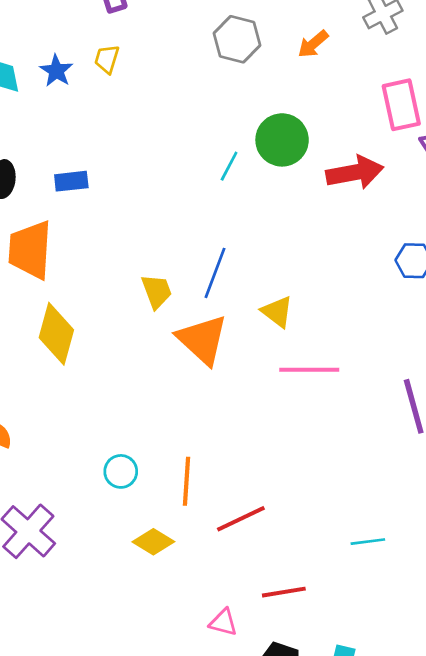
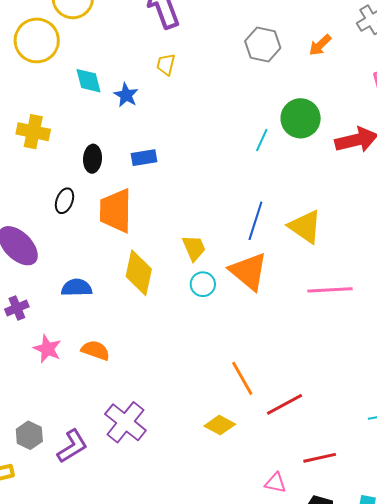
blue star: (56, 71) -> (126, 95), moved
yellow trapezoid: (157, 291) -> (194, 248), moved
yellow triangle: (277, 312) -> (305, 227), moved, size x1.4
cyan circle: (121, 471) -> (203, 284), moved
orange line: (187, 481) -> (242, 378), turned -30

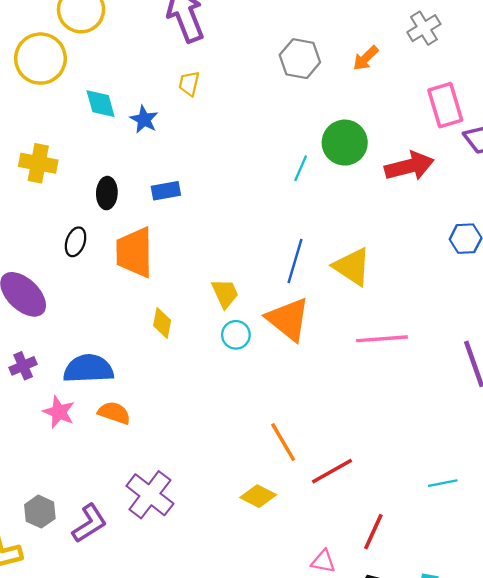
yellow diamond: (139, 273) -> (162, 323), size x0.6
blue semicircle: (77, 288) -> (88, 369), moved, size x1.4
red line: (320, 458) -> (373, 532), turned -52

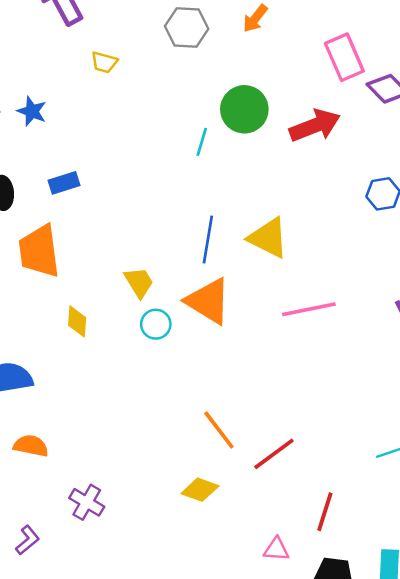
yellow trapezoid: (189, 83) -> (104, 62), moved, turned -80
orange semicircle: (114, 413) -> (31, 446), moved
purple cross: (150, 495) -> (87, 502), size x0.7
purple L-shape: (89, 523) -> (27, 540), size x0.7

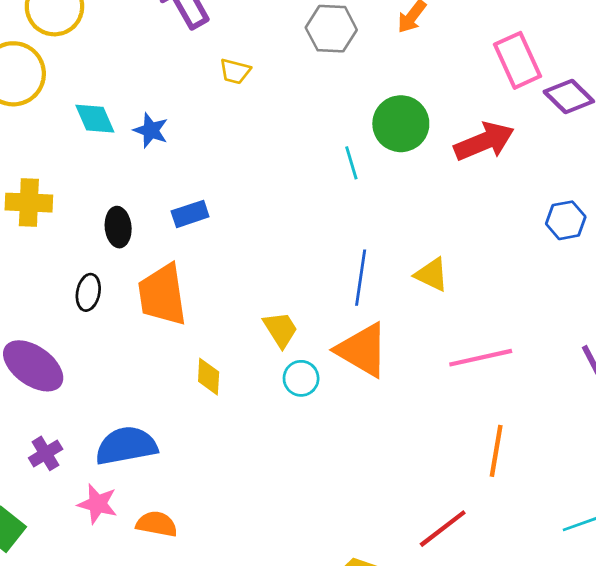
cyan line: (202, 142) -> (351, 163), turned -32
yellow triangle: (268, 238) -> (432, 275), size x0.7
orange line: (219, 430) -> (496, 451), moved, turned 48

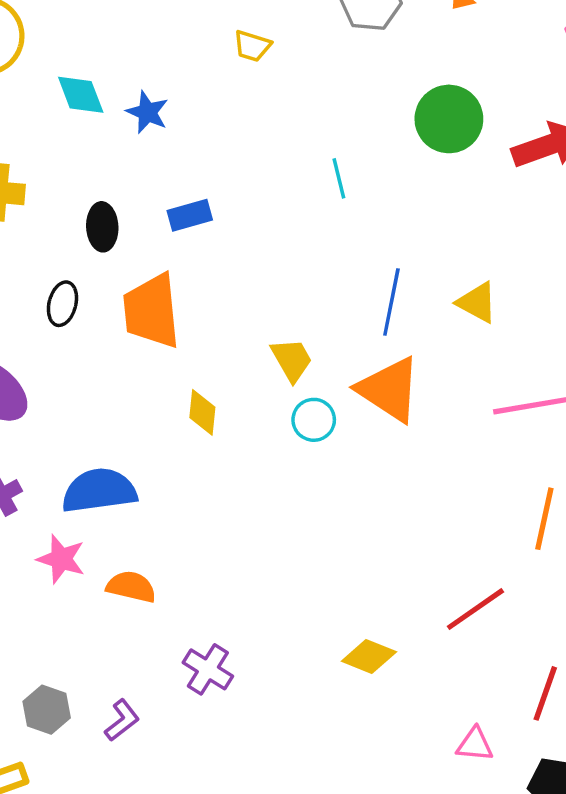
cyan line: (351, 163) -> (339, 178), moved

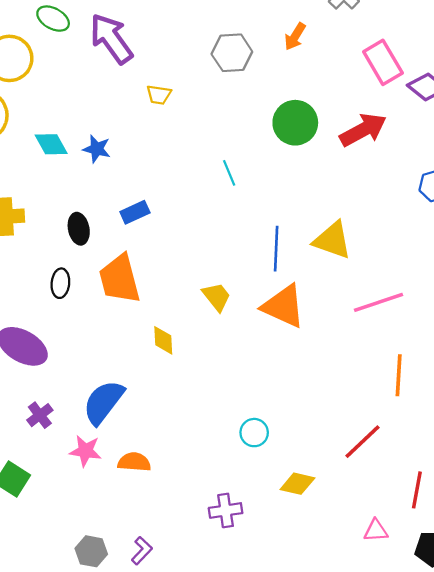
yellow triangle: (477, 302) -> (332, 240), size x1.4
cyan circle: (314, 420) -> (254, 433), moved
blue semicircle: (99, 491) -> (103, 402), turned -36
purple cross: (208, 669) -> (226, 510), moved, turned -32

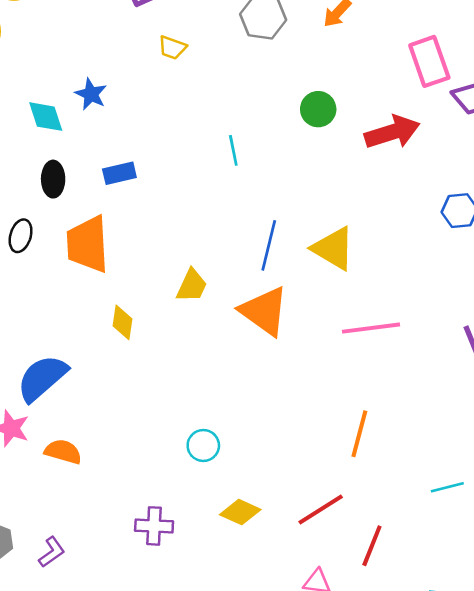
green circle: (295, 123) -> (318, 109), size x0.7
cyan diamond: (51, 144) -> (46, 117), moved
yellow trapezoid: (217, 297) -> (192, 286), turned 52
orange line: (399, 375) -> (359, 434), moved
red line: (363, 442) -> (321, 510), moved

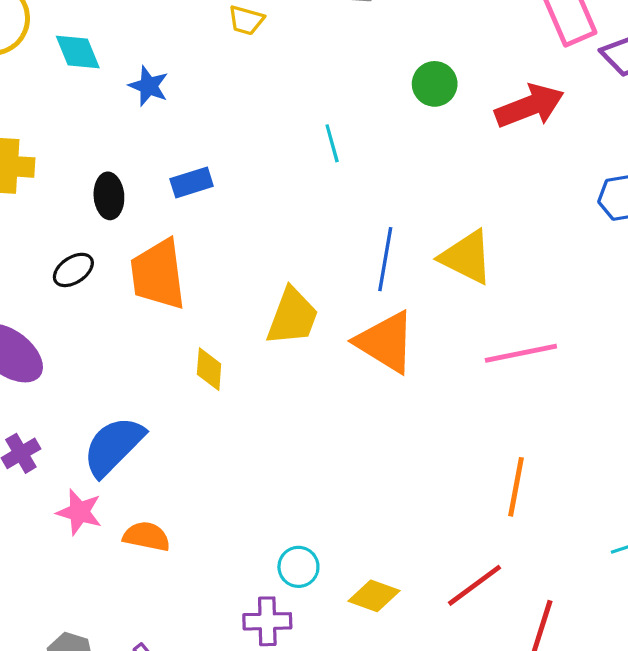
cyan diamond: (46, 117) -> (78, 52), moved
black ellipse: (21, 236) -> (73, 270), turned 44
yellow trapezoid: (192, 286) -> (292, 317), size x1.4
cyan circle: (203, 445) -> (298, 567), moved

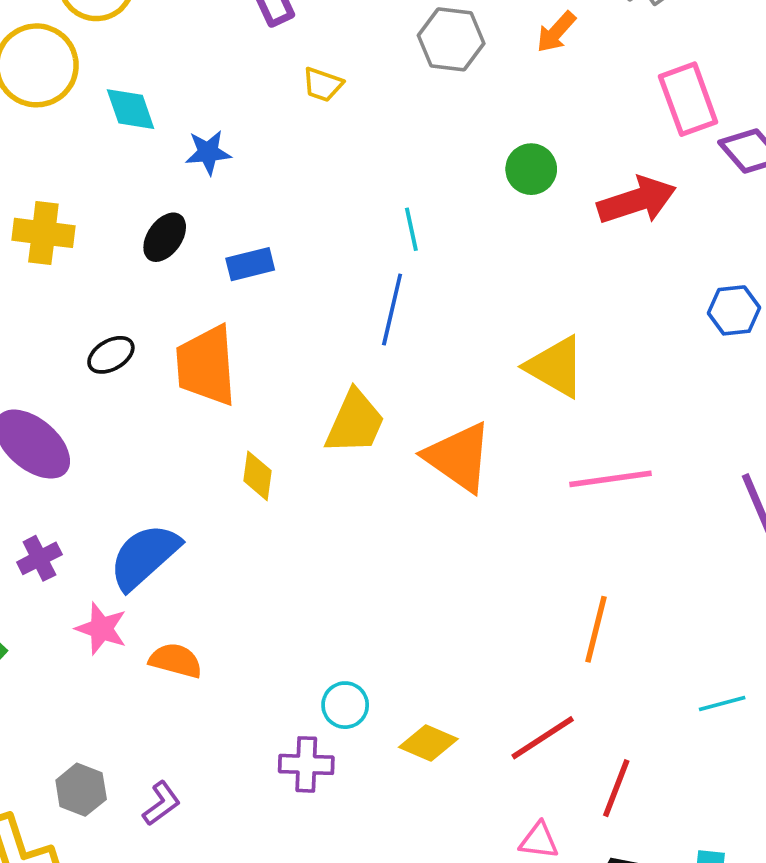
blue star: (149, 86) -> (208, 152), turned -30
black ellipse: (109, 196) -> (165, 237), moved, turned 36
blue line: (385, 259) -> (392, 310), moved

